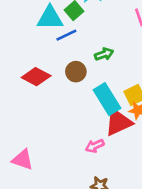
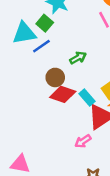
red diamond: (36, 77) -> (63, 94), moved
cyan rectangle: (107, 99) -> (87, 98), size x0.6

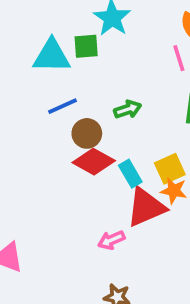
green square: (45, 23) -> (86, 46), turned 35
blue line: (41, 46) -> (62, 106), moved

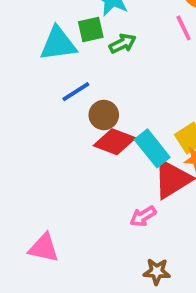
green arrow: (128, 109) -> (123, 44), moved
cyan rectangle: (130, 174) -> (152, 148), size x1.4

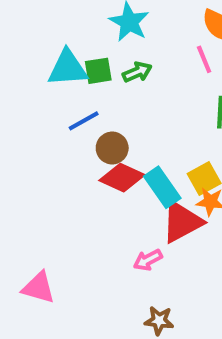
green square: (91, 29) -> (98, 71), moved

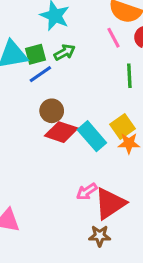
blue line: (84, 121) -> (40, 74), moved
red triangle: (182, 222) -> (110, 203), moved

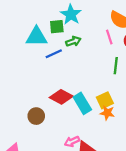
green square: (35, 54) -> (57, 27), moved
brown circle: (52, 111) -> (36, 116), moved

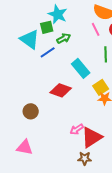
cyan triangle: (37, 37) -> (30, 39), turned 45
cyan rectangle: (82, 103) -> (81, 68), moved
brown circle: (36, 116) -> (31, 111), moved

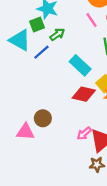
red diamond: (61, 90) -> (84, 94), moved
brown circle: (31, 111) -> (43, 118), moved
pink triangle: (25, 147) -> (25, 132), moved

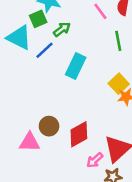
cyan rectangle: (80, 65) -> (76, 66), moved, turned 75
red diamond: (84, 94) -> (79, 134), moved, turned -40
pink arrow: (84, 133) -> (95, 160), moved

